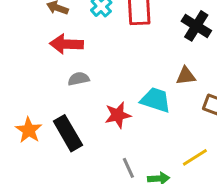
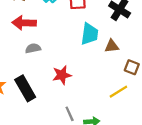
cyan trapezoid: (156, 100) -> (90, 34), moved, turned 80
yellow line: (195, 157) -> (118, 92), moved

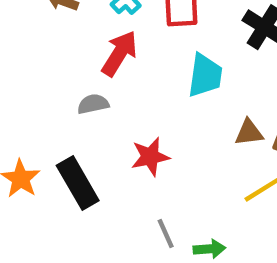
red arrow: (24, 23) -> (119, 53), moved, turned 120
brown triangle: (112, 46) -> (249, 133), moved

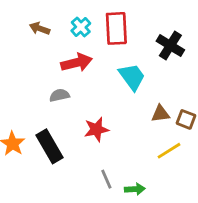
red arrow: (119, 53) -> (77, 63), turned 44
cyan trapezoid: (205, 75) -> (132, 77), turned -44

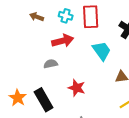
cyan cross: (81, 27) -> (66, 16), turned -32
red star: (96, 129) -> (77, 88), turned 30

